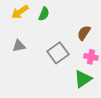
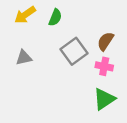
gray square: (58, 53) -> (74, 51), moved
pink cross: (91, 57) -> (104, 66), moved

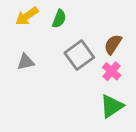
pink cross: (104, 66) -> (112, 71), turned 30

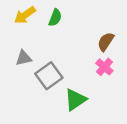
gray square: (79, 55) -> (49, 76), moved
green triangle: (112, 106) -> (75, 100), moved

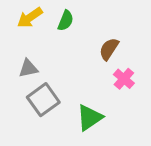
brown semicircle: (106, 42) -> (109, 49), moved
gray square: (49, 76) -> (43, 100), moved

